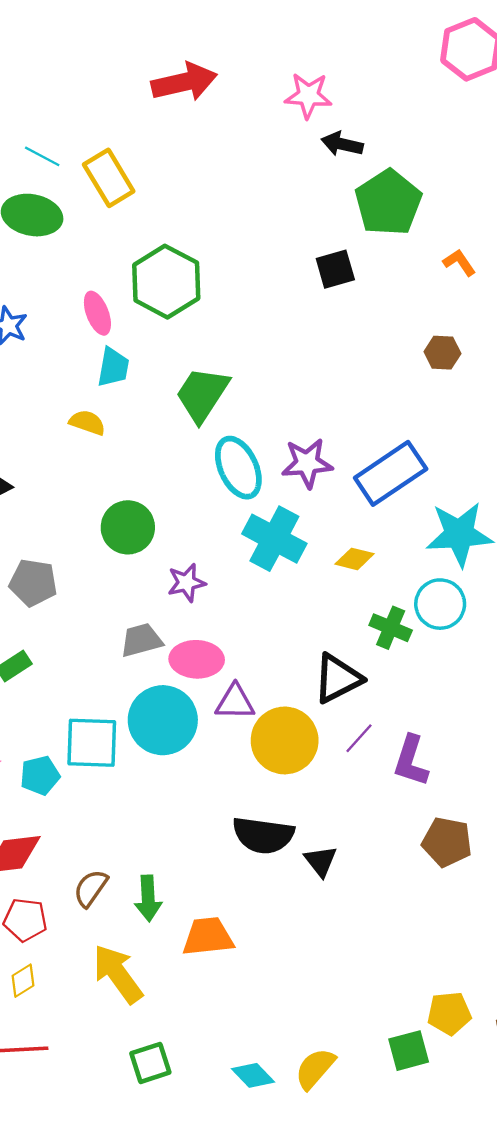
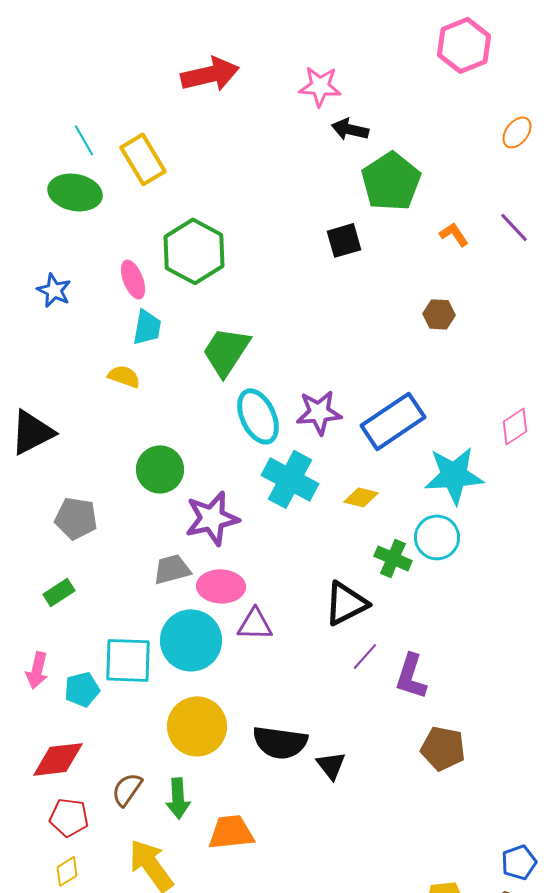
cyan line: (42, 156) -> (84, 140), turned 32
purple star: (186, 583) -> (212, 518), size x1.6
yellow circle: (285, 740) -> (197, 726), moved

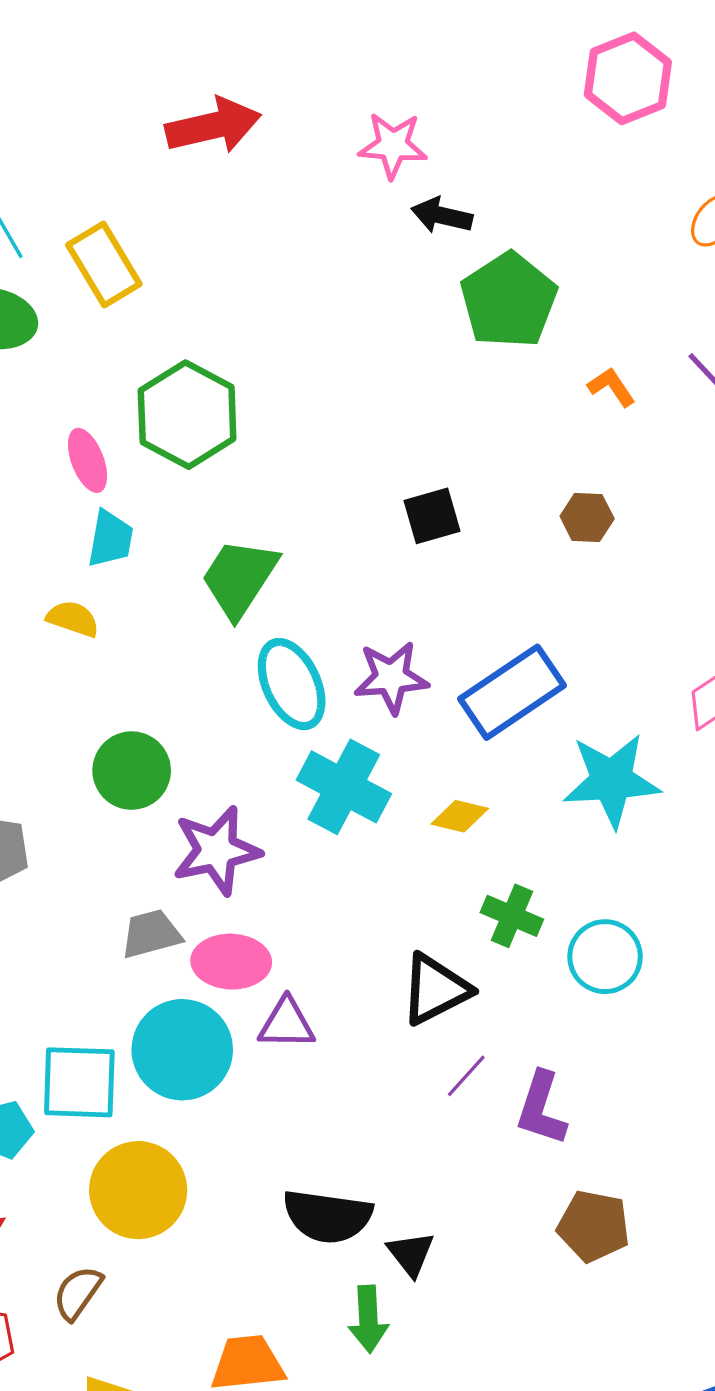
black square: (344, 240) -> (432, 516), moved
cyan circle: (437, 537) -> (605, 957), moved
yellow circle: (197, 726) -> (138, 1190), moved
green arrow: (178, 798) -> (368, 1319), moved

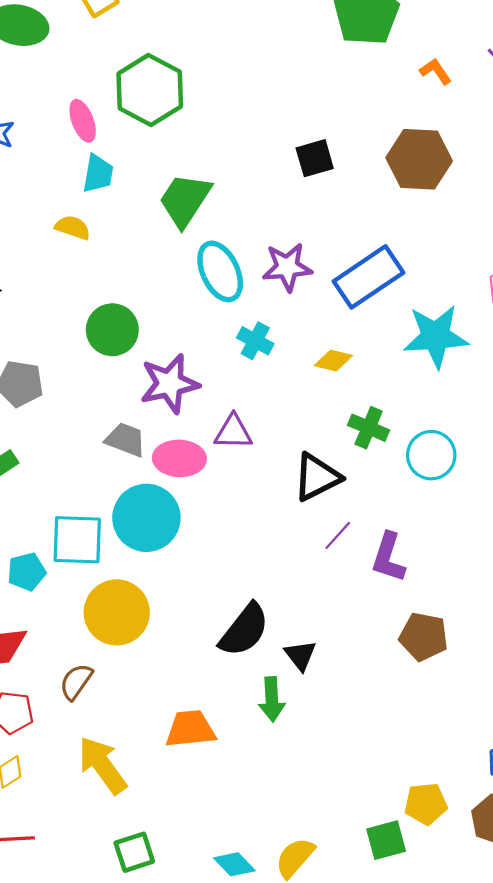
brown hexagon: (587, 518) -> (419, 159), size x1.8
cyan cross: (344, 787) -> (255, 341), size x0.6
gray trapezoid: (151, 934) -> (126, 440), turned 36
purple triangle: (287, 1024) -> (233, 432), moved
black semicircle: (327, 1216) -> (244, 630), turned -60

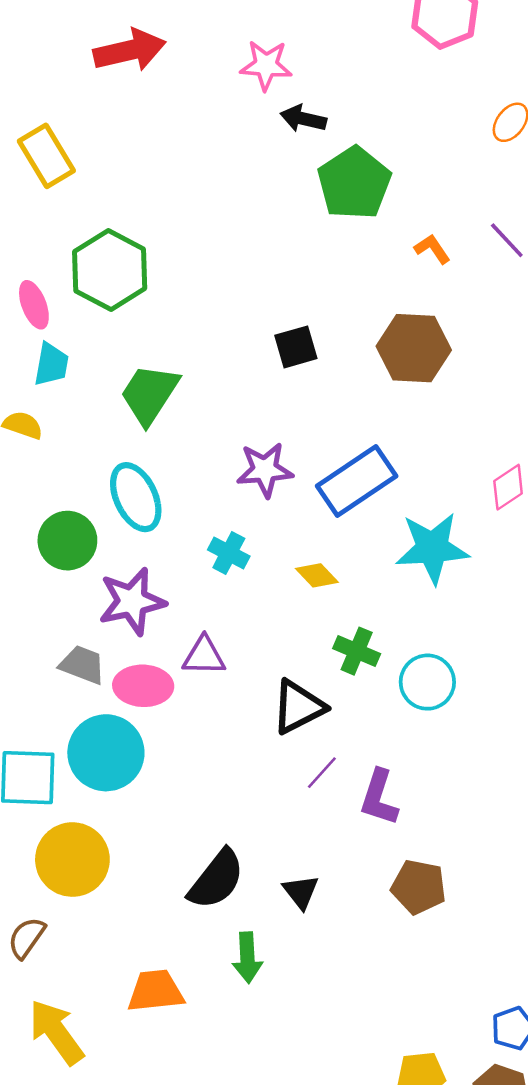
cyan ellipse: (220, 271) -> (136, 497), moved
yellow diamond: (333, 361) -> (317, 575), turned 33
black triangle: (300, 655) -> (301, 892), moved

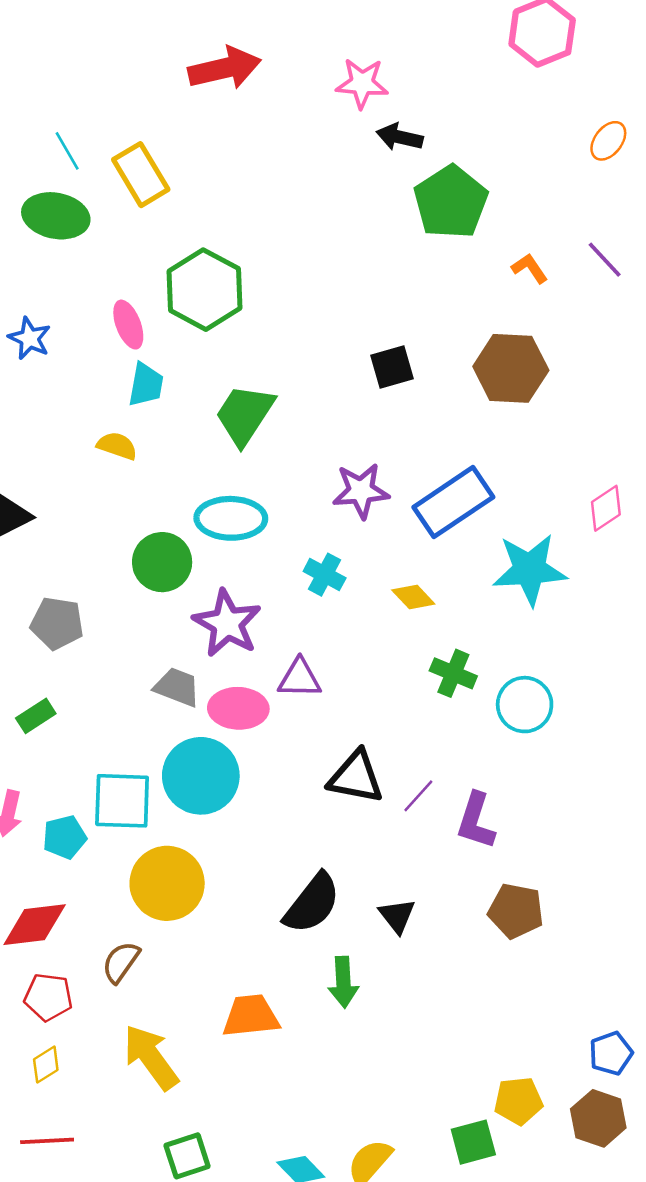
cyan ellipse: (136, 497) -> (231, 518), turned -64
purple star: (132, 601) -> (227, 623), turned -30
black triangle: (298, 707) -> (356, 777), moved, turned 38

